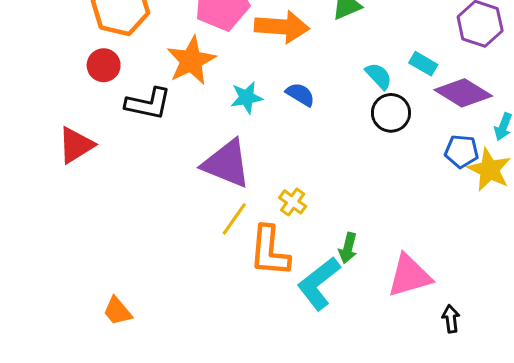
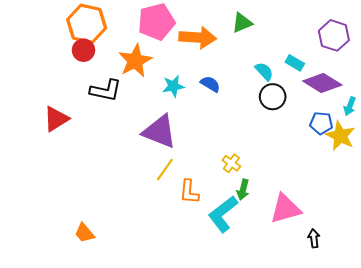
red circle: (104, 65) -> (83, 50), moved
yellow cross: (293, 202) -> (231, 163), moved
orange L-shape: (270, 251) -> (189, 192), size x0.7

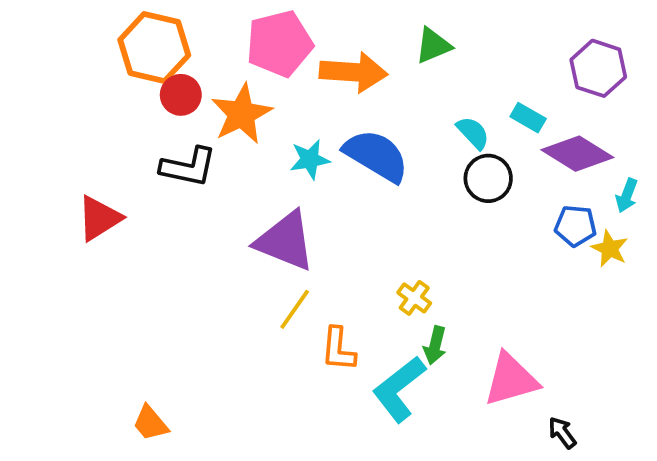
red circle: (83, 50) -> (181, 95), moved
blue semicircle: (210, 84) -> (376, 156), size x1.8
yellow star: (340, 136) -> (610, 249), size x0.7
black arrow: (314, 238) -> (562, 433), turned -30

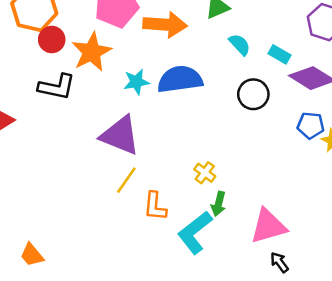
cyan semicircle: (473, 133) -> (240, 44), moved
blue semicircle: (376, 156) -> (180, 79), turned -39
black arrow: (562, 433) -> (279, 262), moved

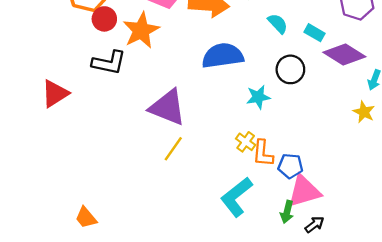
cyan star: (136, 82) -> (258, 97), moved
blue pentagon: (311, 125) -> (290, 166), moved
green arrow: (218, 204) -> (287, 212), moved
orange L-shape: (155, 206) -> (263, 153), moved
black arrow: (279, 262) -> (315, 225), turned 90

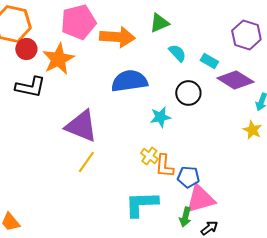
cyan L-shape: (236, 197) -> (141, 204), turned 36

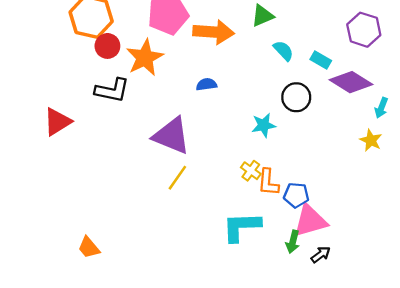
blue semicircle: (129, 81) -> (207, 84), moved, size x0.5

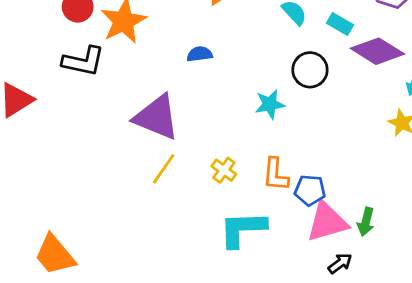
yellow cross: (251, 171) -> (224, 170), moved
green arrow: (293, 242) -> (366, 222), moved
orange trapezoid: (89, 248) -> (55, 255), size x1.5

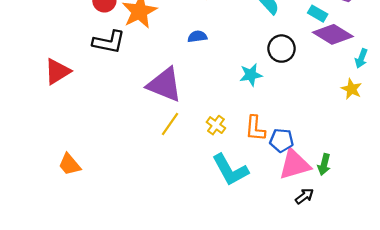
cyan rectangle: (340, 24) -> (318, 14), moved
cyan L-shape: (243, 229) -> (230, 170), turned -117
orange trapezoid: (55, 255) -> (69, 164), moved, size x0.7

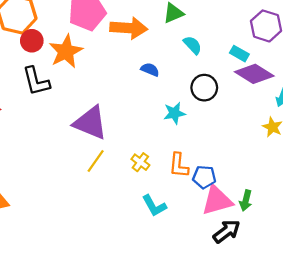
blue semicircle: (197, 37) -> (150, 70), moved, turned 30
black L-shape: (109, 42) -> (36, 81), turned 64
cyan L-shape: (230, 170) -> (154, 206), size x0.7
black arrow: (304, 196) -> (227, 231), size x1.5

